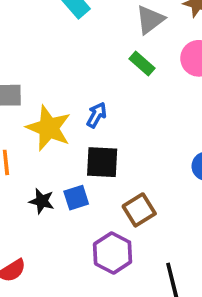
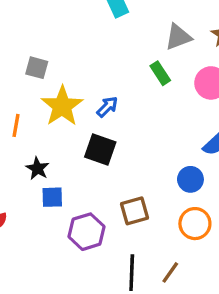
blue square: (76, 198) -> (52, 197), moved
brown square: (139, 210) -> (134, 211), moved

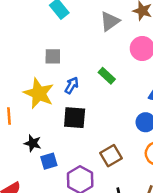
gray square: (37, 68) -> (53, 56), moved
green rectangle: (160, 73) -> (107, 76), moved

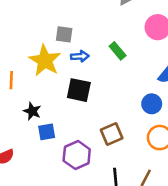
gray square: (53, 56) -> (64, 34), moved
blue arrow: (72, 85) -> (80, 56), turned 49

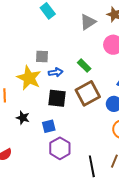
blue square: (47, 132) -> (49, 126), moved
brown square: (112, 134) -> (88, 93), moved, size x1.4

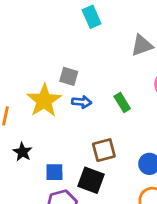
brown square: (88, 93) -> (104, 150), moved, size x0.7
black square: (57, 98) -> (91, 180), moved

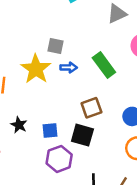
green rectangle: (122, 102) -> (104, 65), size x1.5
black star: (22, 152) -> (19, 125), moved

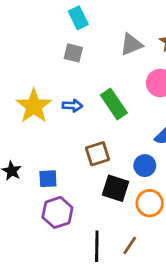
gray square: (55, 46) -> (73, 53), moved
black square: (82, 135) -> (115, 188), moved

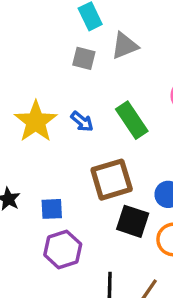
gray triangle: (131, 44) -> (125, 46), moved
blue arrow: (72, 106) -> (82, 122), turned 36
brown square: (97, 154) -> (112, 180), size x1.4

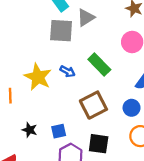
gray square: (84, 58) -> (61, 31), size x1.6
black square: (133, 221) -> (99, 144), moved

